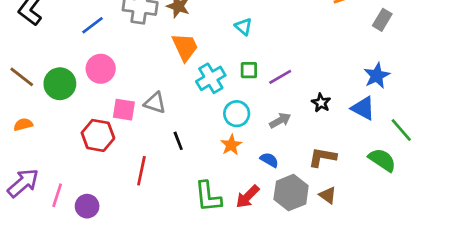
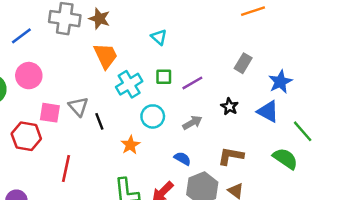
gray rectangle: (382, 20) -> (243, 63), moved
gray triangle: (155, 103) -> (78, 107), turned 30
black line: (178, 141) -> (99, 121), moved
orange star: (231, 145) -> (130, 145), moved

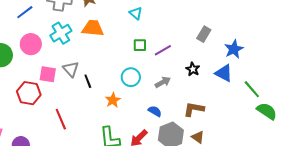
orange trapezoid: (106, 56) -> (93, 28), turned -60
cyan cross: (129, 84) -> (61, 33), moved
green semicircle: (285, 159) -> (267, 111), moved
red line: (66, 168) -> (61, 119), turned -35

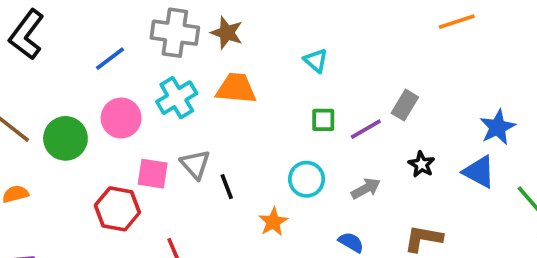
gray rectangle: (204, 34) -> (405, 105), moved

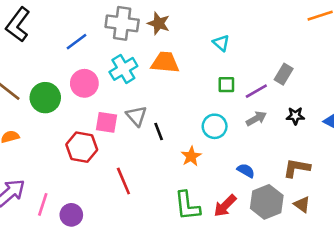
black star: (421, 164) -> (295, 116), turned -30
gray arrow: (366, 188) -> (256, 118), moved

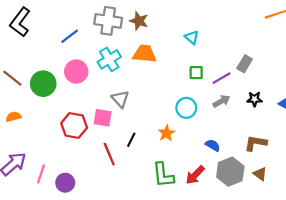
pink square: (106, 122) -> (103, 118), moved
black line: (159, 131) -> (131, 140), moved, turned 48

